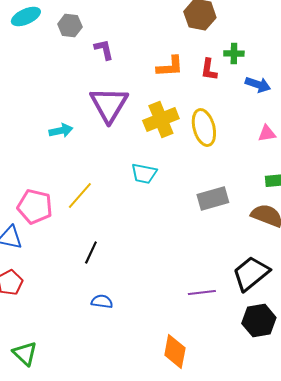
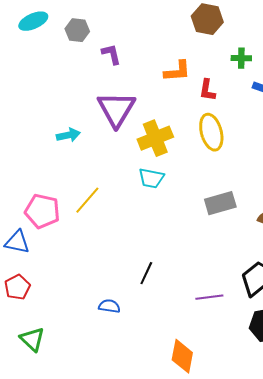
red L-shape: (209, 70) -> (207, 90), moved
yellow cross: (161, 120) -> (155, 138), moved
black line: (91, 253) -> (146, 273), moved
green triangle: (25, 354) -> (32, 339), moved

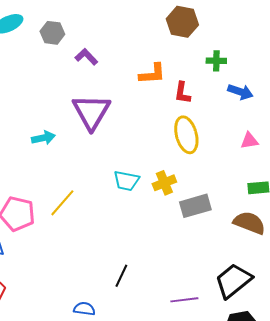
purple L-shape: (111, 54) -> (86, 57), turned -30
yellow cross: (155, 138) -> (164, 183), moved, size x0.7

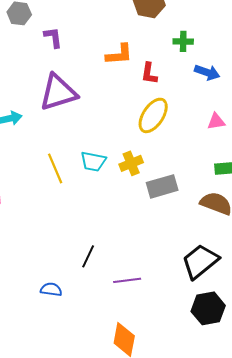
purple L-shape: (86, 57) -> (53, 37), turned 35
purple triangle: (91, 112) -> (58, 92), turned 42
yellow ellipse: (186, 135) -> (153, 115), turned 48
yellow line: (62, 203) -> (55, 168), moved, turned -64
purple line: (184, 300) -> (127, 280), moved

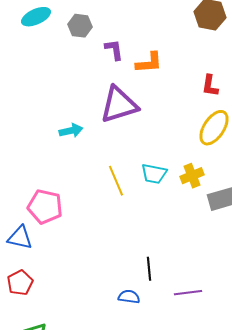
orange L-shape: (119, 54) -> (149, 63), moved
black line: (88, 256) -> (149, 269), turned -30
blue semicircle: (51, 289) -> (129, 297), moved

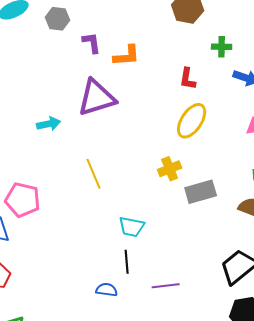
cyan trapezoid: (154, 174) -> (132, 227), moved

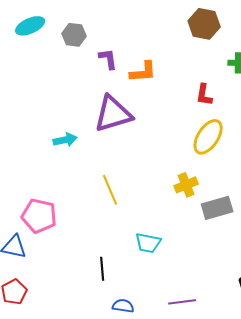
black line: (127, 262) -> (102, 269), moved

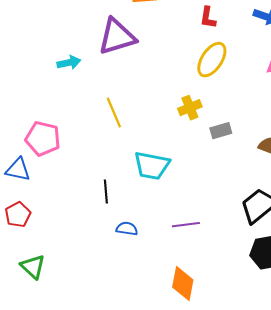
gray rectangle: (217, 208) -> (221, 131), size x0.7
cyan trapezoid: (148, 243) -> (152, 166), size x1.4

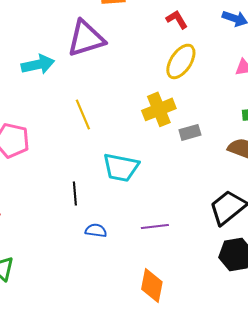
red L-shape: (208, 18) -> (177, 19), turned 140
cyan arrow: (69, 63) -> (38, 64), size x1.4
yellow cross: (190, 108) -> (159, 109), size x1.4

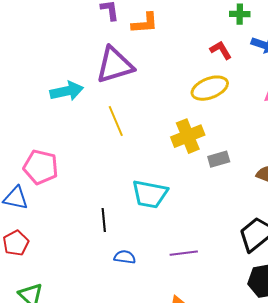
red L-shape: (177, 19) -> (221, 50), moved
yellow ellipse: (181, 61) -> (210, 88), turned 36
yellow line: (83, 114) -> (116, 121), moved

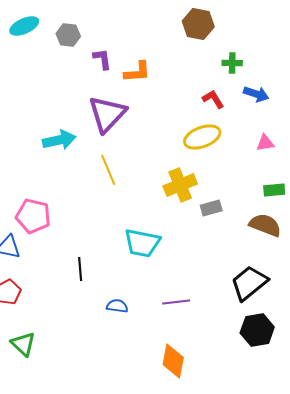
purple triangle: (115, 65) -> (107, 114), turned -30
black line: (104, 220) -> (80, 269), moved

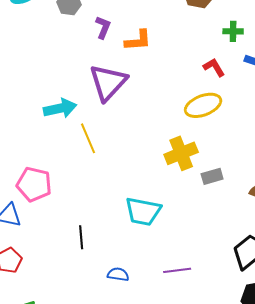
purple L-shape: (102, 59) -> (103, 27), turned 30
yellow line: (108, 170) -> (88, 138), moved

